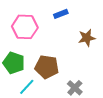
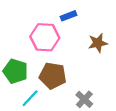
pink hexagon: (25, 27) -> (45, 37), moved

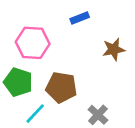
pink hexagon: (45, 37) -> (33, 43), moved

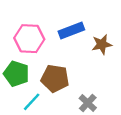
blue rectangle: (80, 18) -> (71, 30), moved, size x1.5

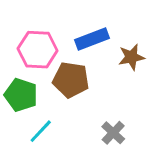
brown pentagon: (55, 78) -> (71, 80), moved

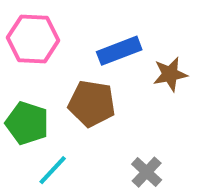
pink hexagon: (38, 50) -> (33, 39), moved

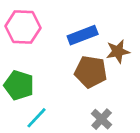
brown pentagon: (92, 104) -> (91, 72), moved

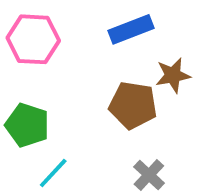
blue rectangle: (83, 35) -> (131, 29), moved

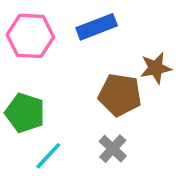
blue rectangle: (131, 29) -> (97, 27), moved
gray cross: (149, 175) -> (113, 149), moved

